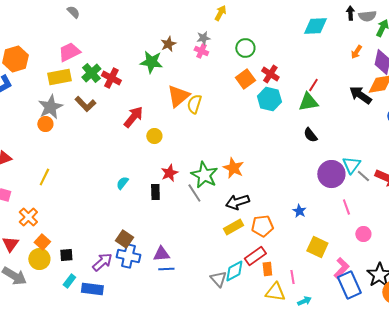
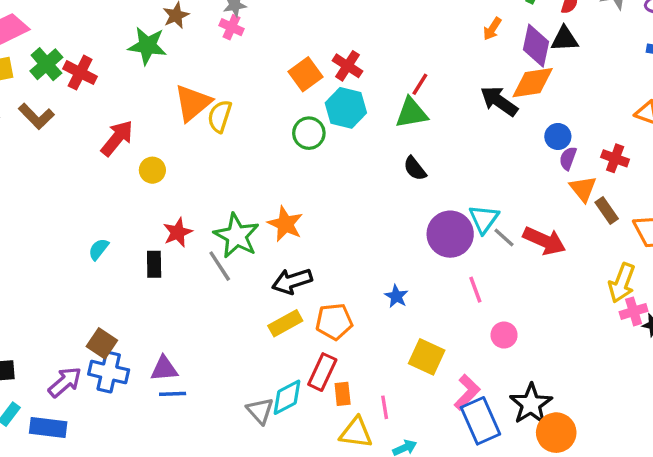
green circle: (245, 48) -> (309, 133), moved
red rectangle: (255, 256) -> (322, 372), turned -30

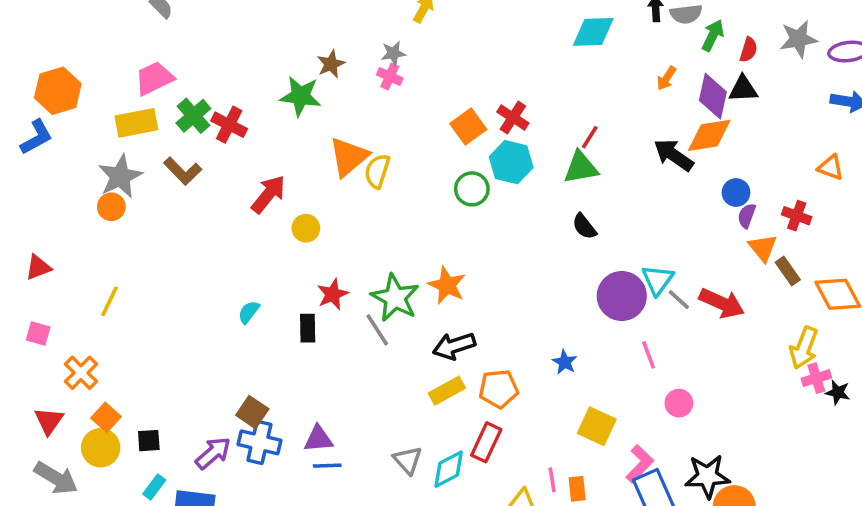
orange rectangle: (343, 394) -> (577, 489), moved
black star: (531, 404) -> (707, 476), turned 30
gray triangle: (260, 411) -> (408, 460), moved

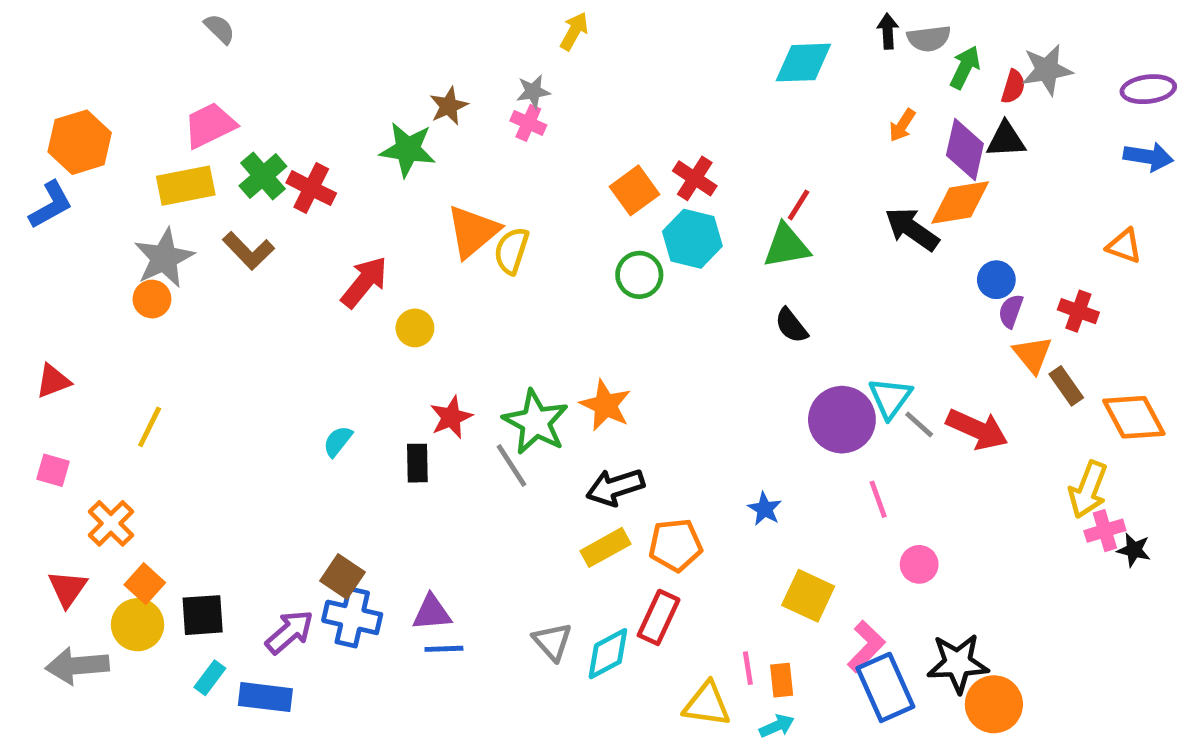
gray star: (798, 39) -> (1047, 70), moved
black square: (149, 441) -> (203, 615), size x1.4
gray arrow: (56, 478) -> (77, 666), turned 144

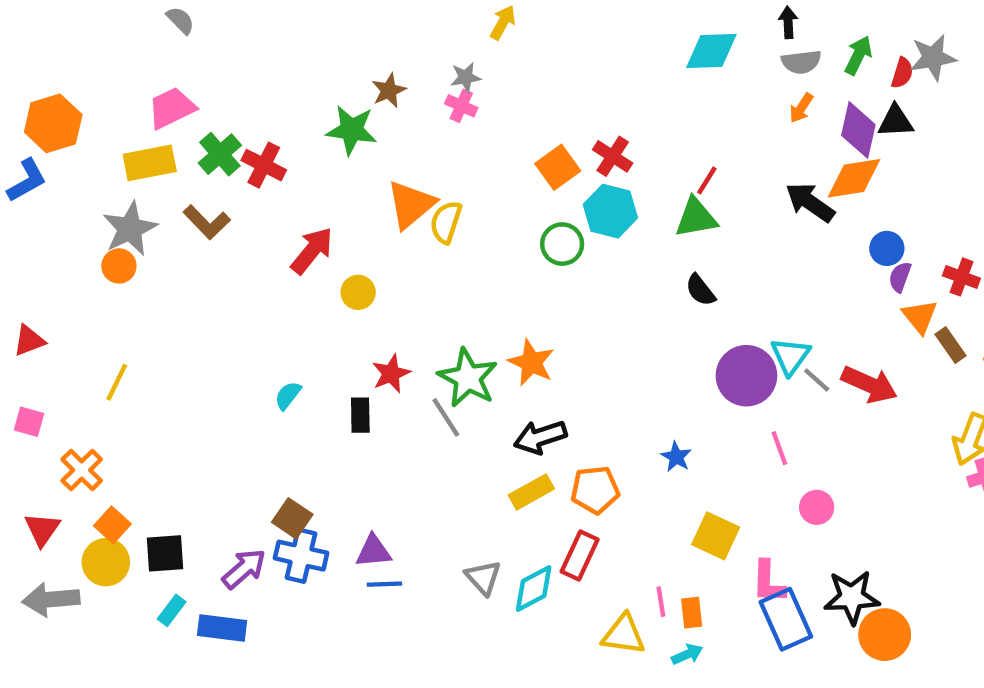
gray semicircle: (929, 38) -> (801, 62), moved
pink L-shape: (866, 646) -> (768, 582), turned 138

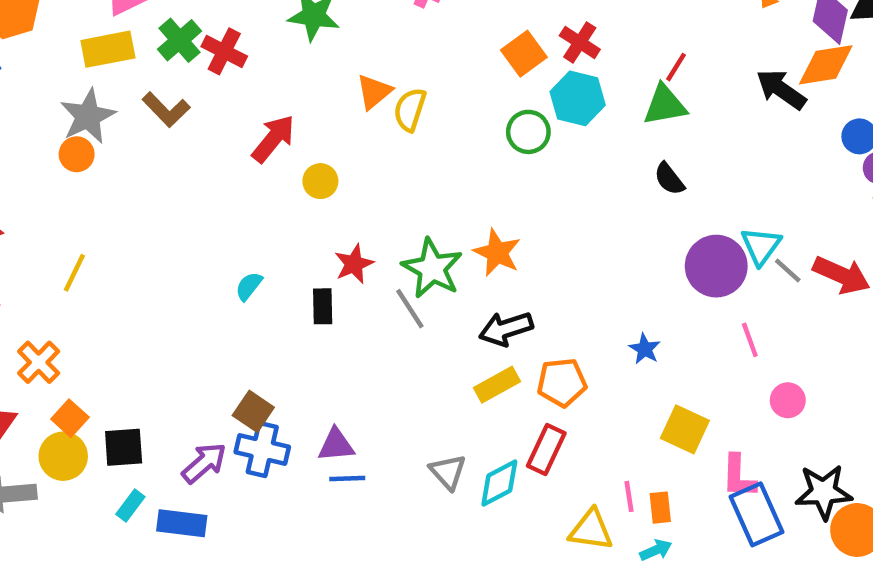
orange triangle: (411, 205) -> (374, 92), size x0.7

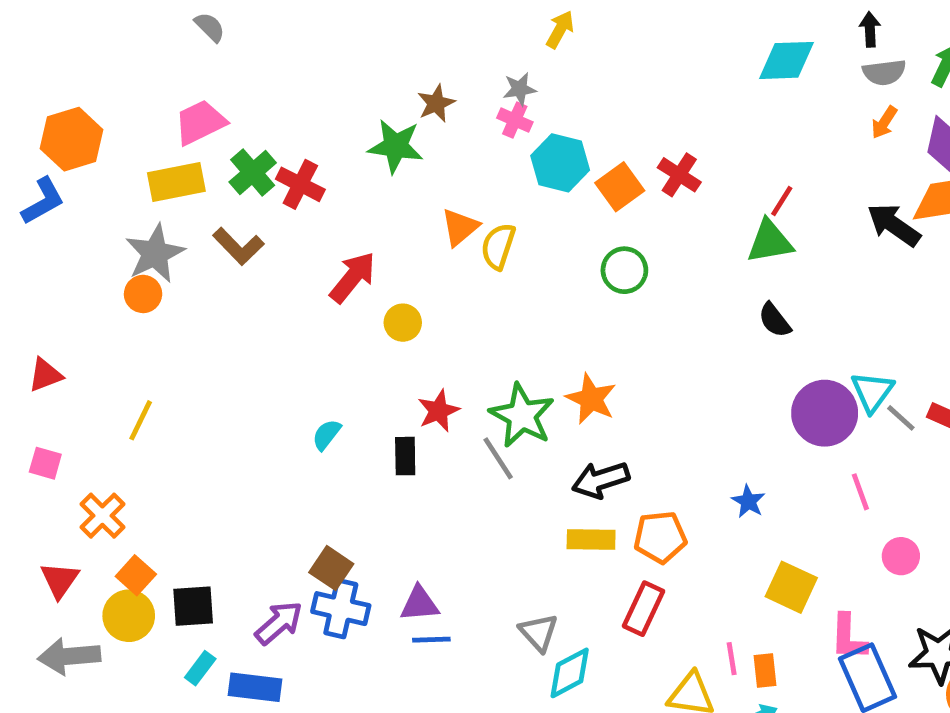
cyan hexagon: (578, 98) -> (560, 163), moved
yellow rectangle: (497, 385) -> (591, 539), turned 30
cyan diamond: (499, 483) -> (570, 673), moved

